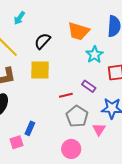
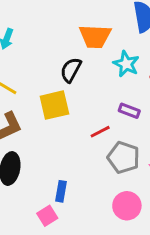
black semicircle: (42, 41) -> (71, 70), moved

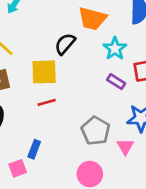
purple rectangle: (129, 111) -> (116, 82), moved
red line: (100, 132) -> (47, 102), moved

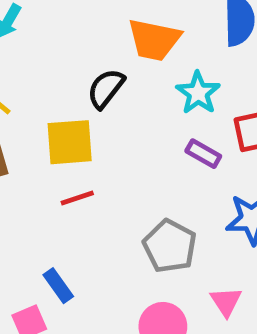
pink triangle: (125, 147) -> (226, 302), moved
blue rectangle: (34, 149) -> (58, 286), turned -54

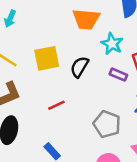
black semicircle: (106, 89) -> (79, 67), moved
yellow square: (70, 142) -> (47, 58), moved

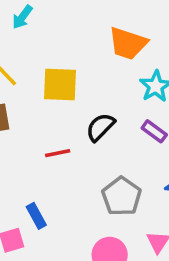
black semicircle: (79, 67) -> (100, 127), moved

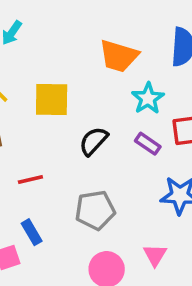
red line: (58, 153) -> (30, 179), moved
gray pentagon: (122, 196) -> (95, 210), moved, turned 30

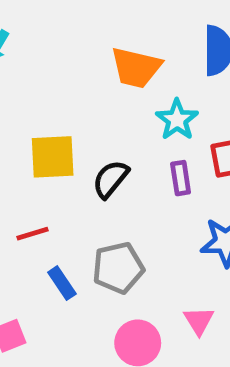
yellow square: (52, 100) -> (53, 157), moved
purple rectangle: (148, 144) -> (181, 178), turned 50
blue rectangle: (32, 232) -> (62, 283), moved

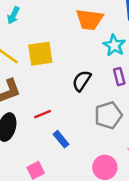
yellow square: (53, 157) -> (40, 54), moved
gray pentagon: (118, 268) -> (108, 115), moved

